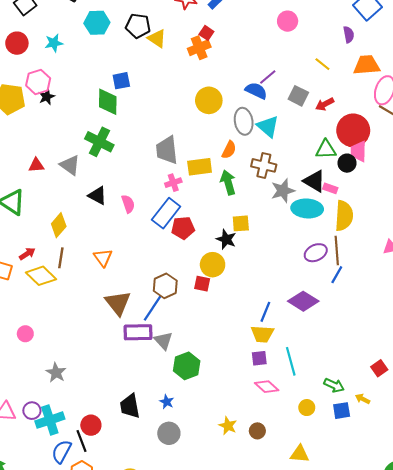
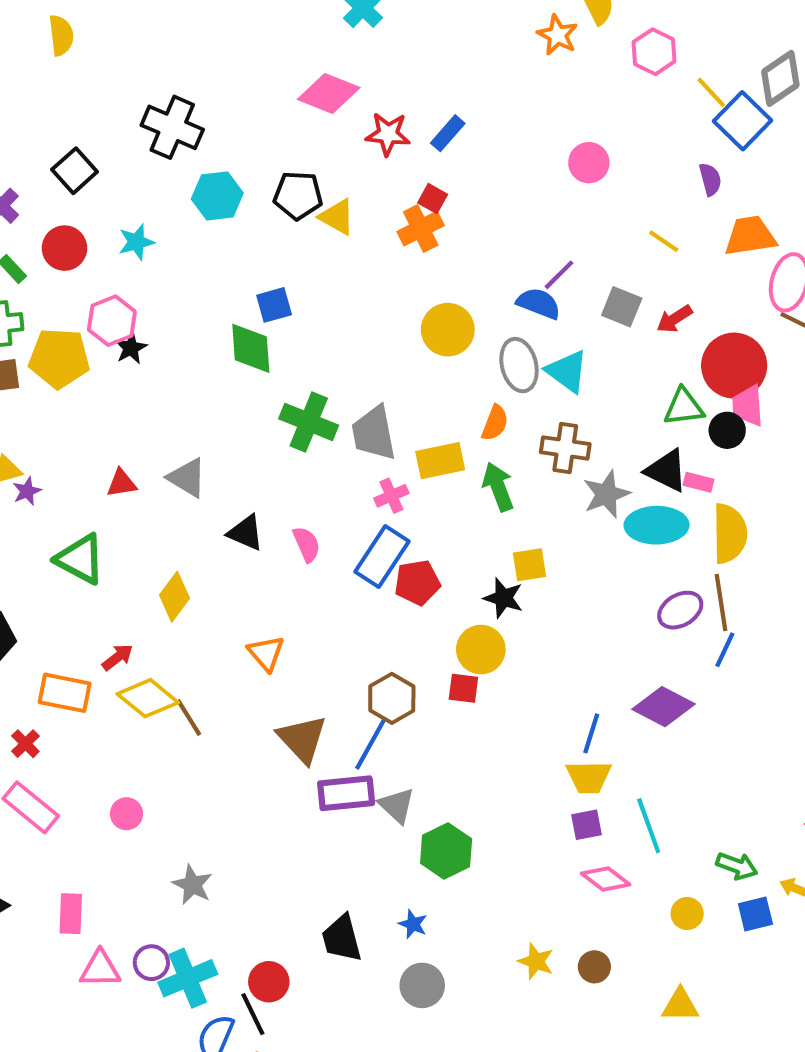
green cross: (99, 142) -> (309, 422), moved
brown line: (61, 258) -> (189, 718), moved, turned -36

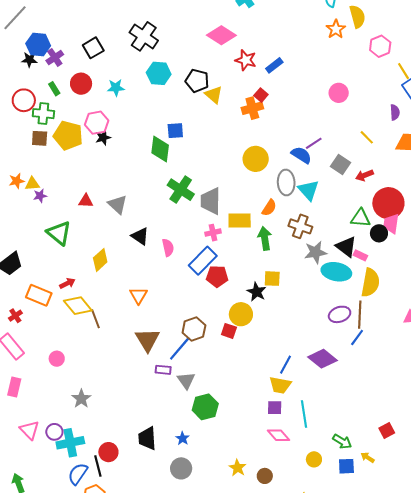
purple rectangle: (346, 793) -> (163, 370), size x0.6
pink rectangle: (71, 914) -> (14, 387), moved
pink triangle: (100, 969) -> (29, 430), turned 35

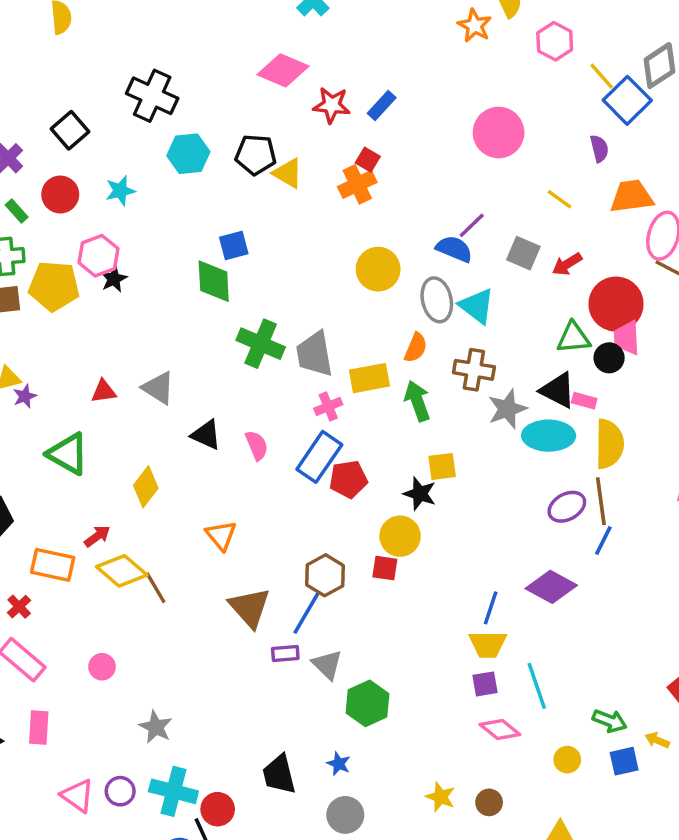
pink circle: (339, 93) -> (499, 132), size x1.5
cyan cross: (70, 443) -> (173, 791), moved, turned 36

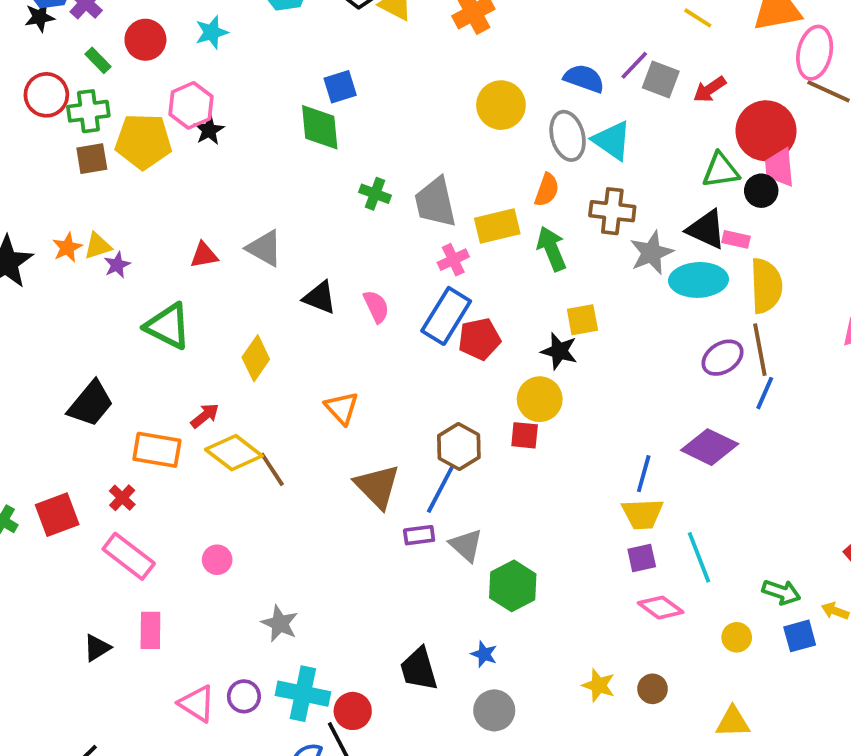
purple line: (472, 225) -> (634, 65), moved
green cross: (261, 344) -> (375, 194), size x0.6

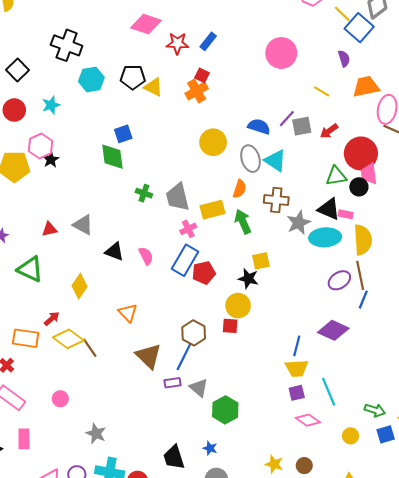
gray square: (661, 79) -> (302, 126), turned -30

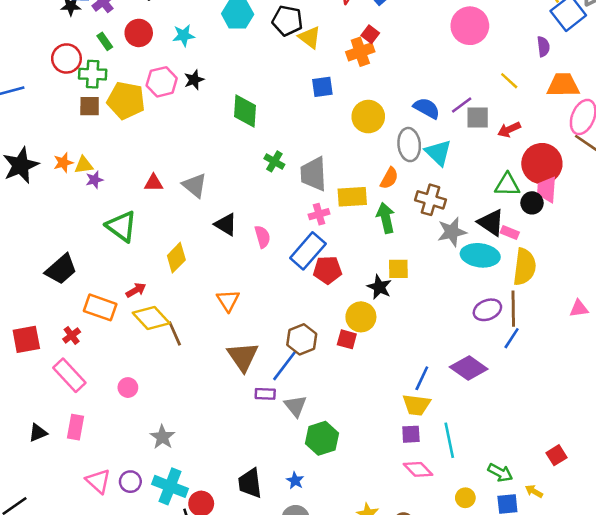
blue square: (123, 134) -> (322, 87), moved
black star: (51, 160) -> (194, 80), moved

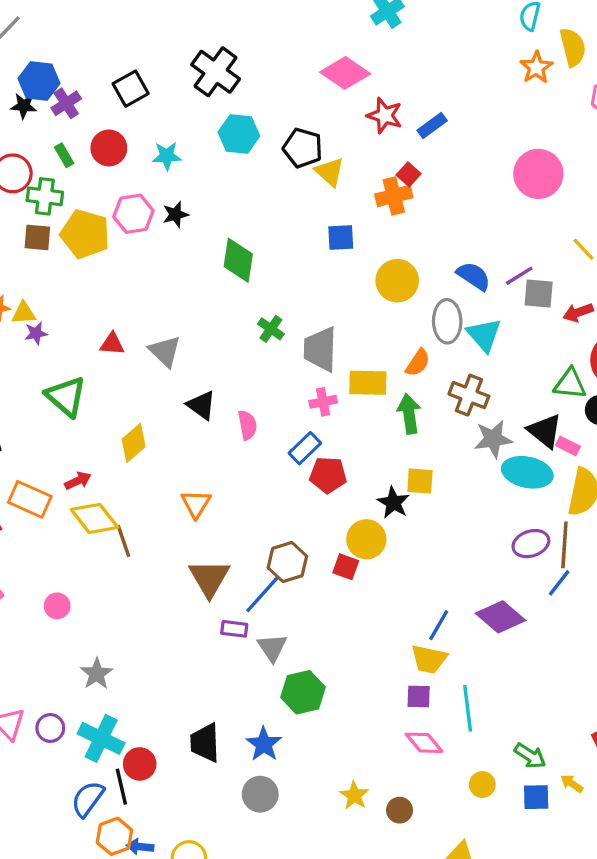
blue rectangle: (308, 251) -> (305, 448), size x0.7
blue star: (295, 481) -> (264, 744), size x1.5

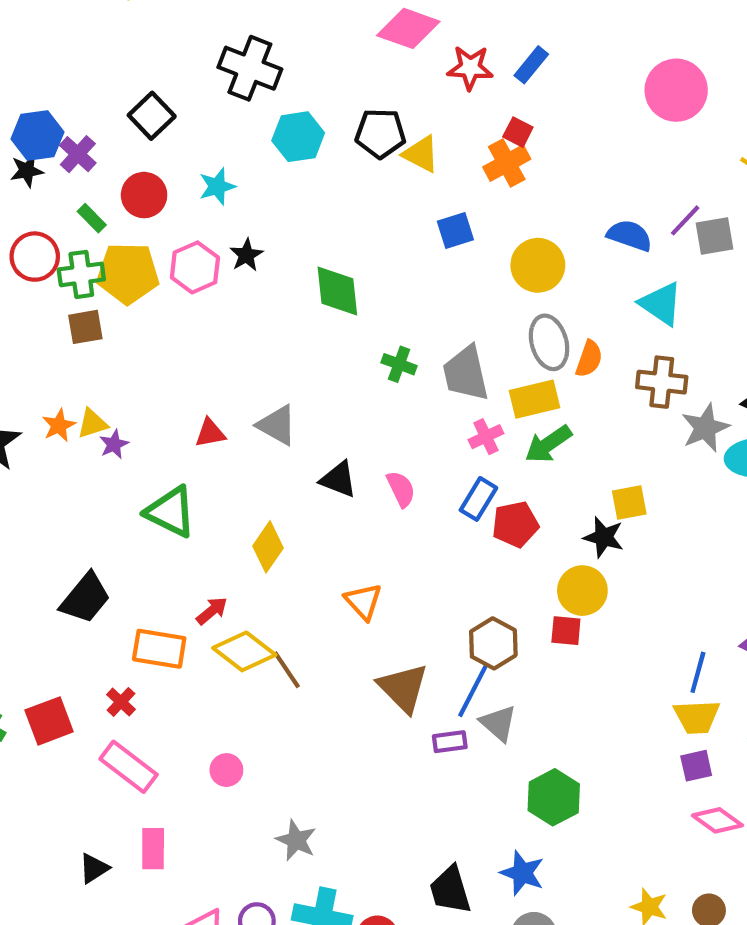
yellow pentagon: (85, 234) -> (128, 273), moved
gray ellipse: (447, 321) -> (549, 342), moved
green arrow: (409, 414) -> (548, 444), moved, turned -102
gray triangle: (272, 648) -> (498, 723), moved

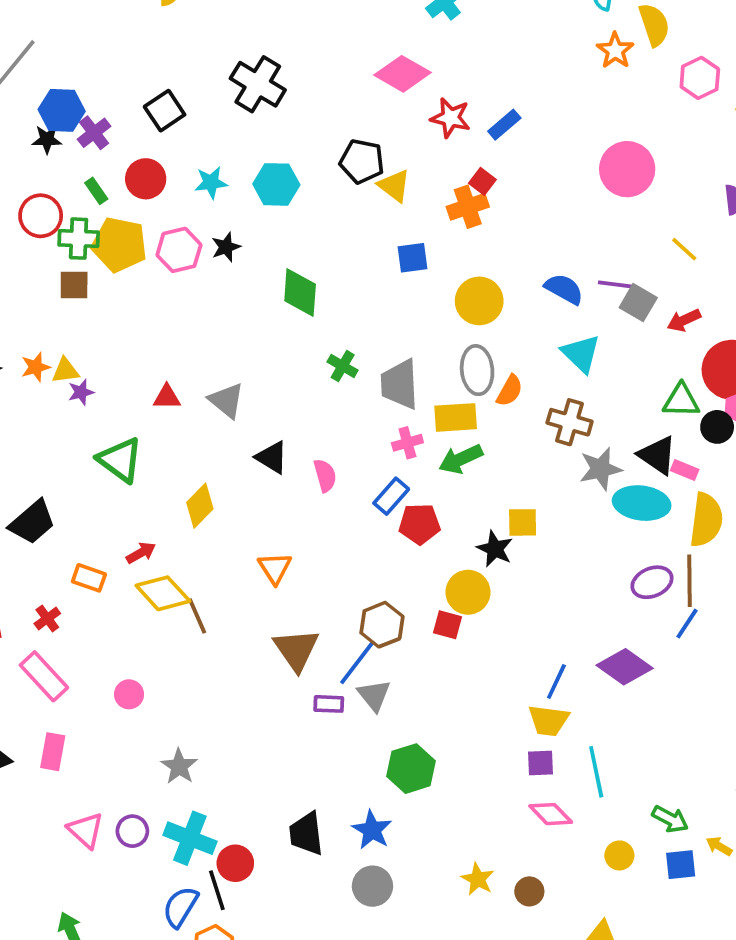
cyan hexagon: (298, 137) -> (276, 184), moved
purple line: (685, 220) -> (615, 284), turned 44
gray square: (714, 236) -> (638, 303), turned 30
orange rectangle: (159, 649) -> (89, 578), size x0.7

